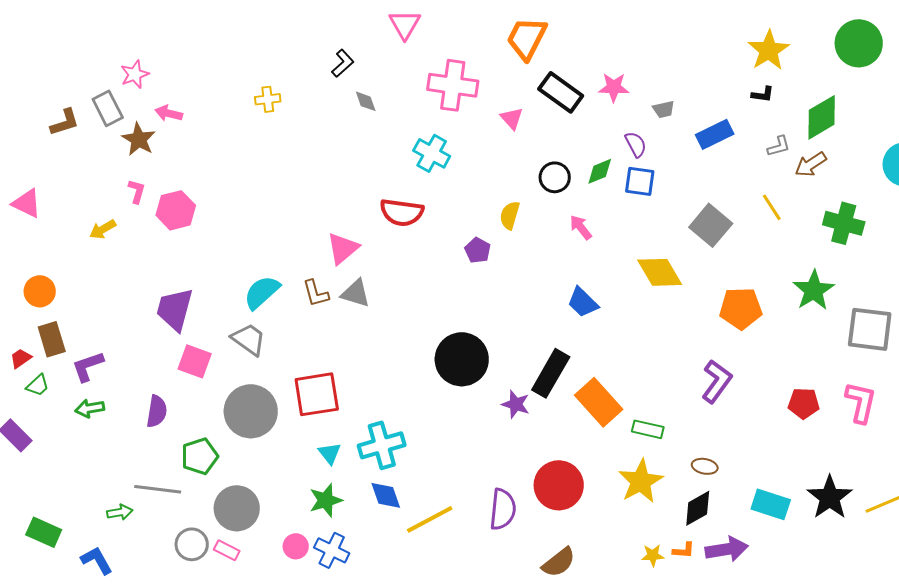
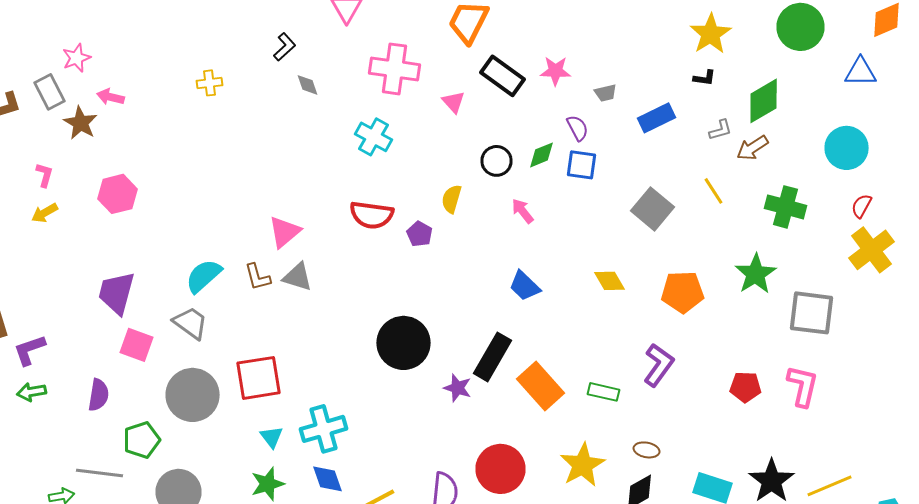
pink L-shape: (137, 191) -> (44, 175), moved
red semicircle: (402, 212) -> (372, 215), moved
yellow diamond: (660, 272) -> (610, 281), moved, size x0.7
green rectangle: (648, 429) -> (604, 392), moved

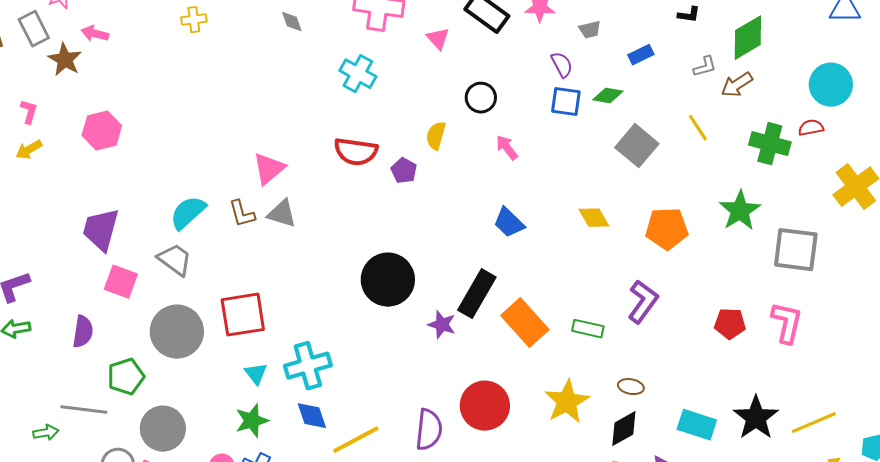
blue rectangle: (656, 118) -> (641, 55), size x0.7
green diamond: (542, 155) -> (608, 96), moved, turned 32
red semicircle: (862, 206) -> (811, 128), moved, turned 50

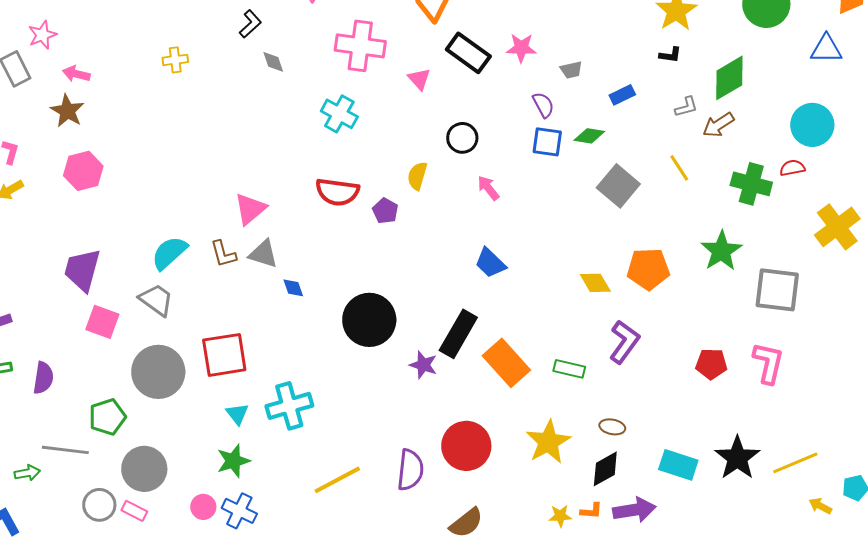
brown star: (65, 60) -> (67, 111), moved
yellow diamond: (594, 218) -> (595, 283), moved
purple semicircle: (83, 332) -> (43, 378), moved
blue diamond: (312, 416) -> (293, 288), moved, size x0.7

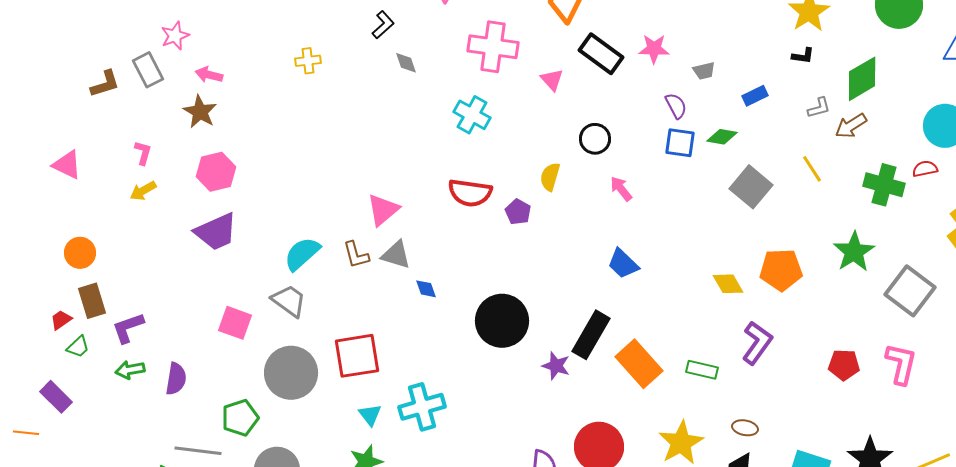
purple trapezoid: (82, 270) -> (216, 232), moved, turned -129
gray square: (777, 290) -> (910, 291), turned 30

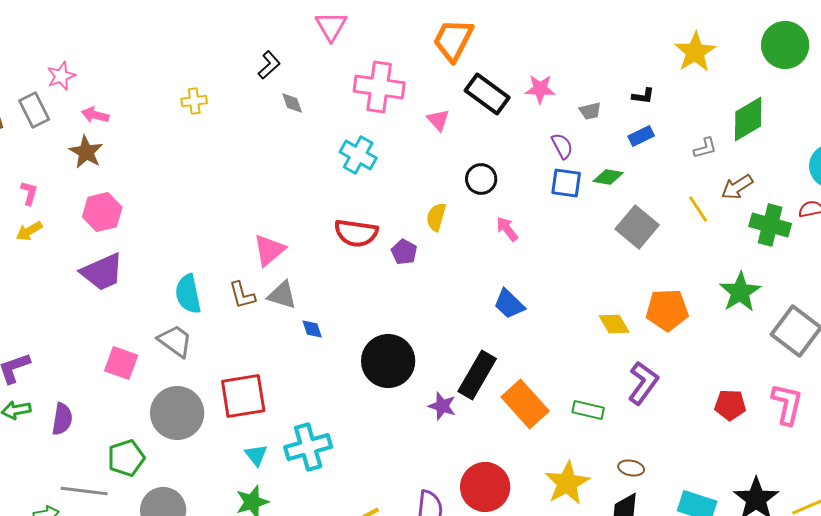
black L-shape: (803, 56) -> (643, 96), moved
brown arrow: (851, 126) -> (737, 187), moved
cyan semicircle: (302, 254) -> (188, 294), turned -60

